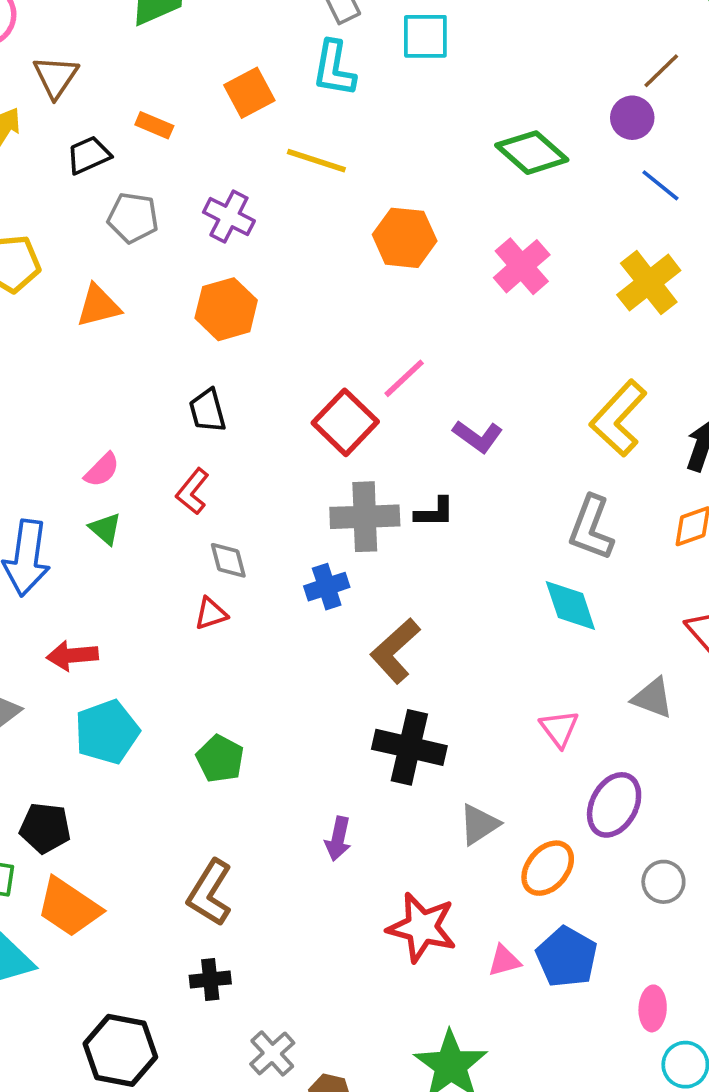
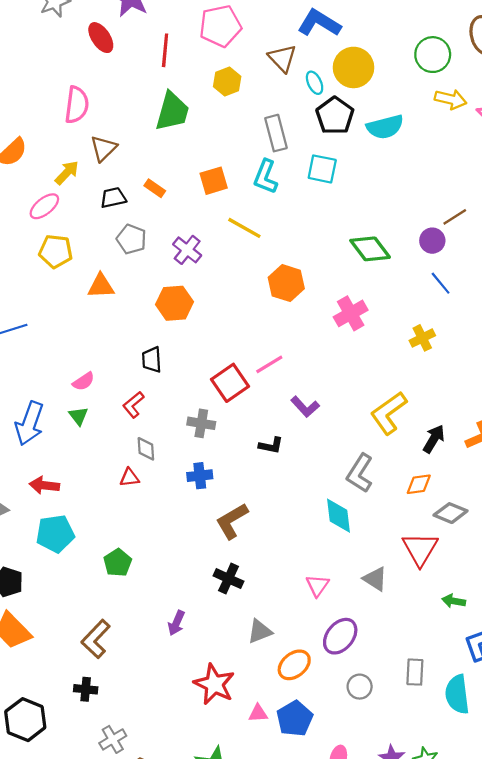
yellow cross: (649, 283) -> (422, 338), size x0.7
gray cross: (365, 517) -> (201, 423), moved, size x0.7
black cross: (409, 747) -> (229, 579), size x0.7

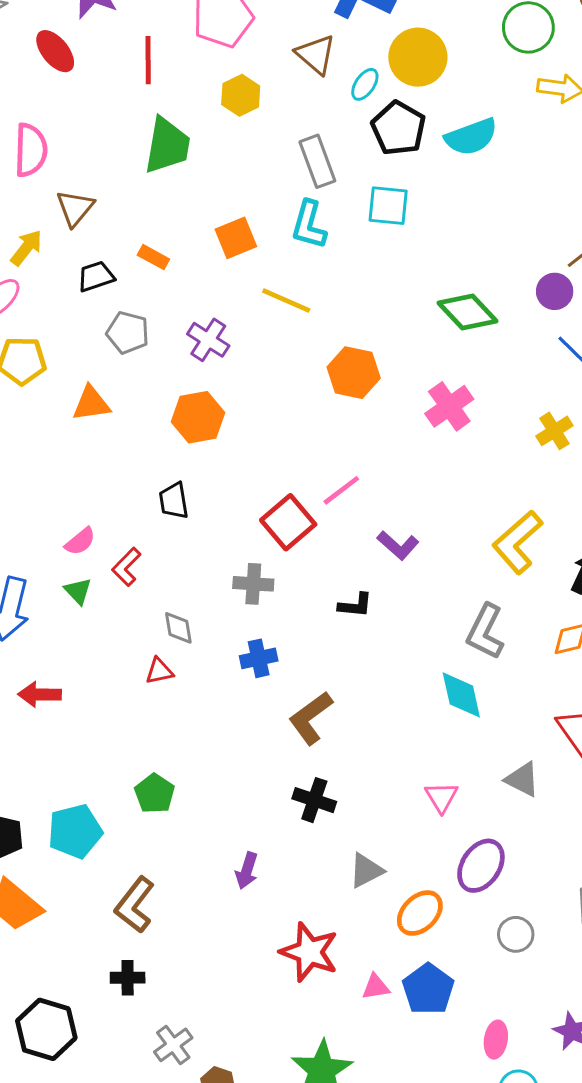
cyan ellipse: (315, 83) -> (365, 84), turned 65
red L-shape: (133, 405) -> (126, 567), moved
cyan pentagon: (55, 534) -> (75, 831), moved

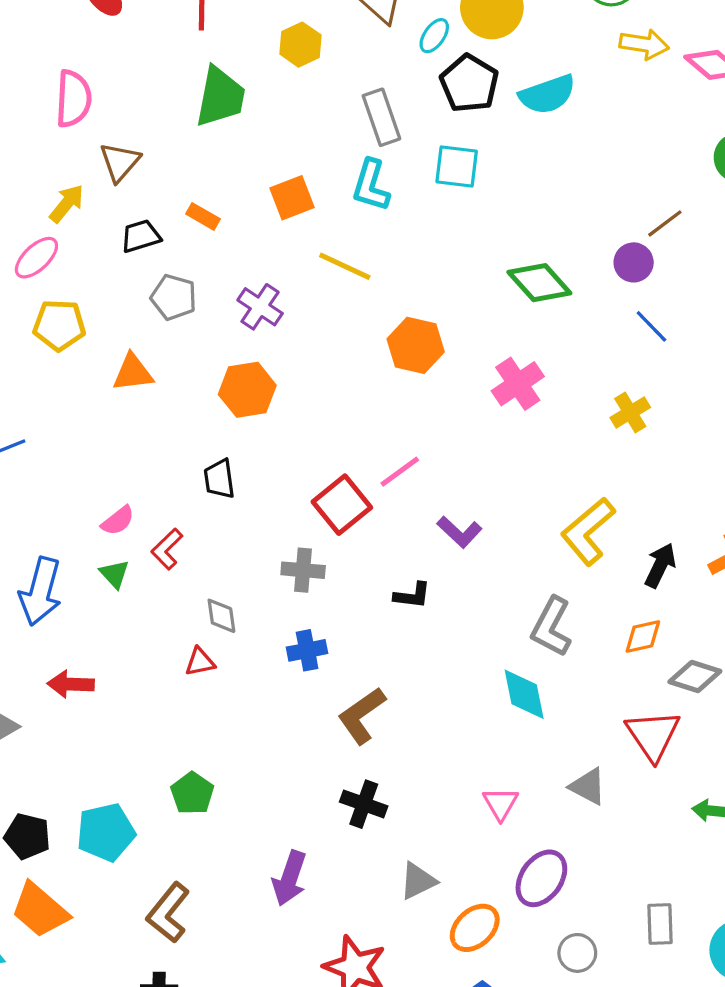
purple arrow: (247, 871) -> (289, 878), size x1.4

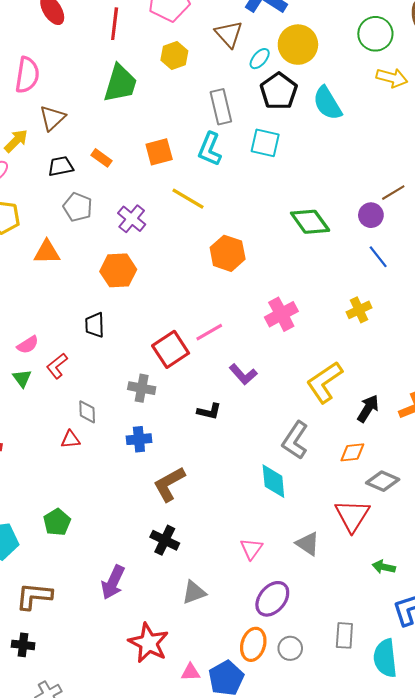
cyan semicircle: (547, 94) -> (327, 103), turned 72
pink cross: (518, 384) -> (281, 314), moved
brown L-shape: (168, 913) -> (34, 596), turned 51
orange ellipse: (475, 928) -> (253, 644), moved, turned -36

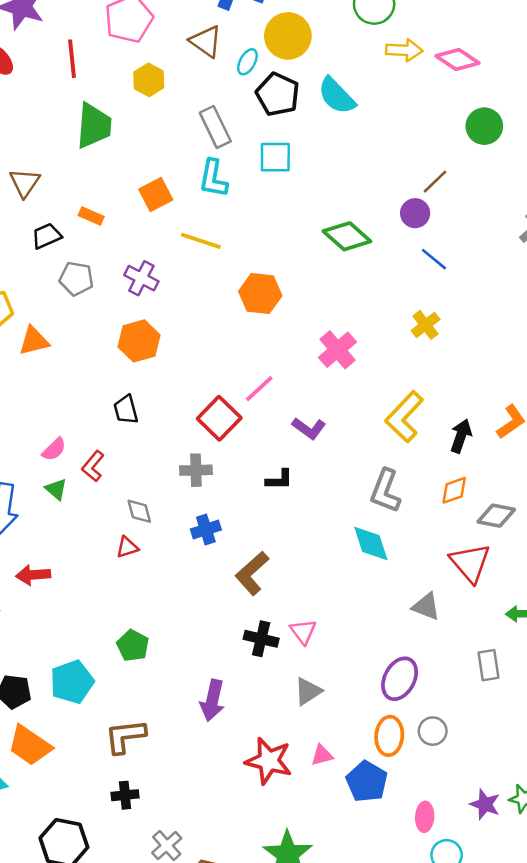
orange triangle: (47, 252) -> (34, 341), moved
pink triangle: (251, 549) -> (303, 632), moved
gray rectangle: (344, 635) -> (489, 665), moved
pink triangle: (191, 672) -> (322, 755), moved

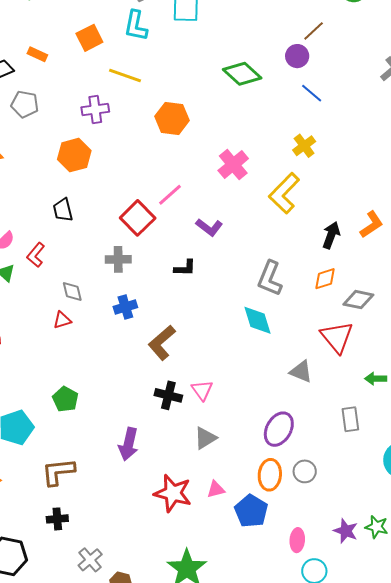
purple cross: (141, 278) -> (95, 110), moved, turned -36
yellow L-shape: (404, 417) -> (284, 193), moved

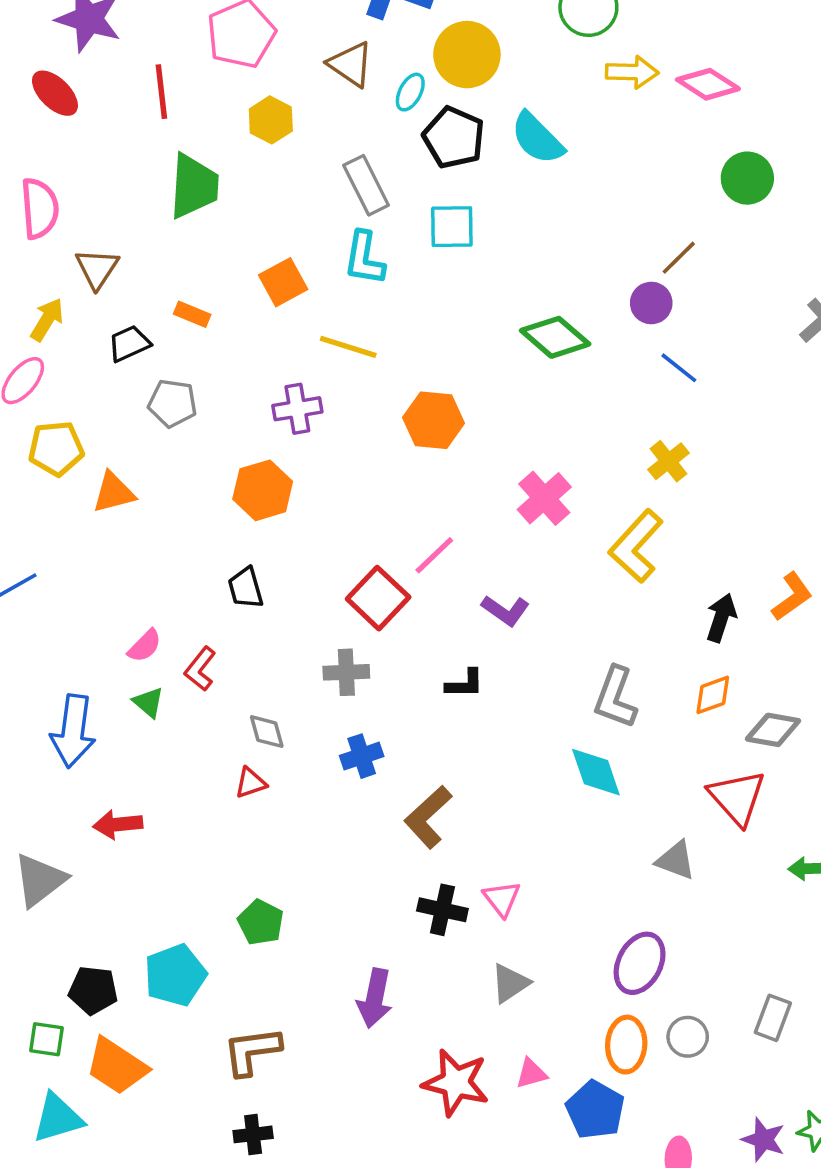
gray rectangle: (350, 419) -> (773, 1018), moved, turned 30

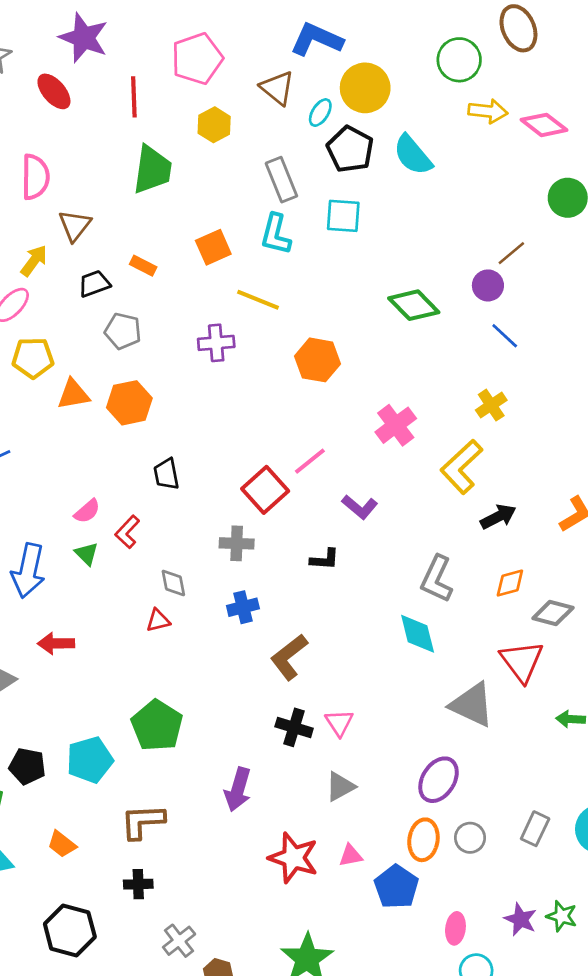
orange hexagon: (263, 490) -> (129, 403), moved
black arrow: (721, 618) -> (498, 517), moved, turned 40
gray triangle: (676, 860) -> (472, 705), size x1.5
green pentagon: (261, 922) -> (157, 726), size x1.5
orange trapezoid: (117, 1066) -> (62, 844), moved, size x0.6

